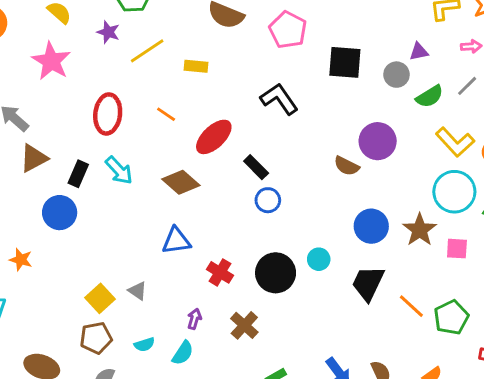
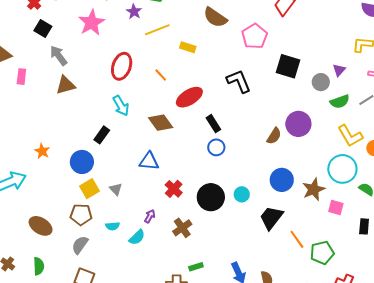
purple triangle: (419, 52) -> (339, 70), turned -48
brown semicircle: (347, 166) -> (274, 136), turned -96
black rectangle: (78, 174) -> (102, 135), moved
blue circle: (60, 213) -> (82, 162), moved

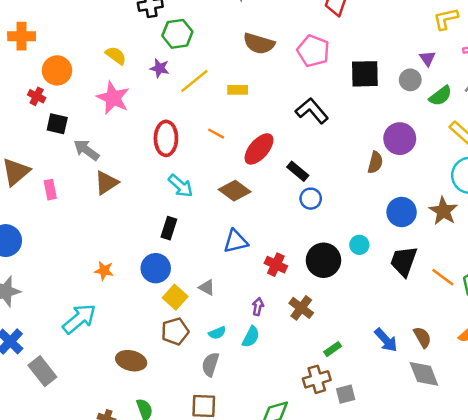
gray semicircle: (80, 245) -> (210, 364), moved

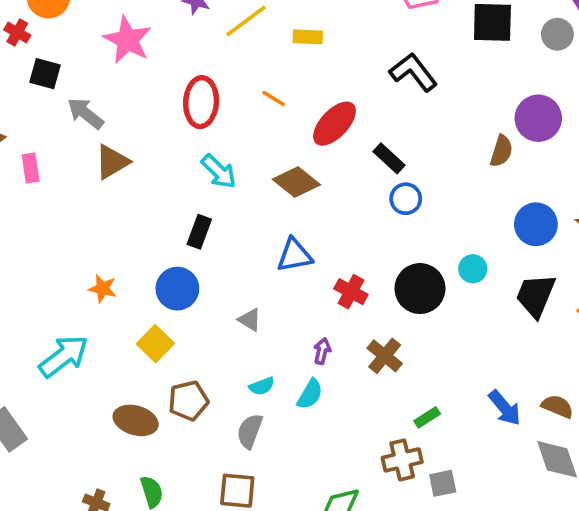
yellow square: (175, 297) -> (155, 344), moved
brown pentagon: (175, 331) -> (188, 401), moved
brown semicircle: (422, 337) -> (557, 406), turned -40

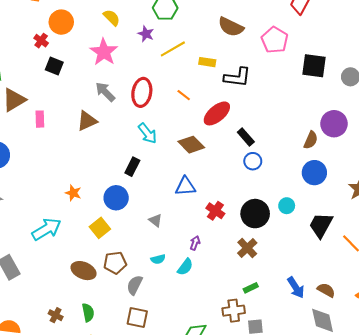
black L-shape: (413, 72) -> (237, 77), moved, turned 128
gray arrow: (85, 113) -> (105, 92), moved
blue circle: (536, 224) -> (314, 173), moved
brown cross: (385, 356) -> (247, 248), moved
gray semicircle: (250, 431) -> (135, 285), moved

